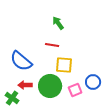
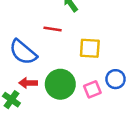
red line: (52, 45) -> (53, 29), moved
yellow square: (64, 65) -> (90, 48), moved

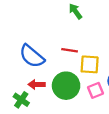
red line: (53, 29) -> (70, 50), moved
yellow square: (90, 48) -> (90, 64), moved

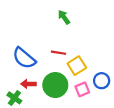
yellow square: (90, 64) -> (77, 66), turned -36

